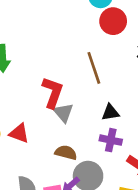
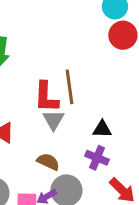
brown line: (94, 68) -> (69, 87), moved
red L-shape: (53, 93) -> (46, 97), turned 152

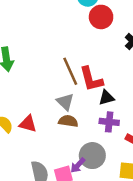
red L-shape: (46, 97) -> (91, 79), moved
brown semicircle: (48, 162) -> (68, 121), moved

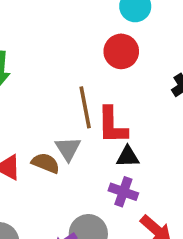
red circle: (101, 17) -> (121, 51), moved
brown semicircle: (68, 121) -> (46, 163), moved

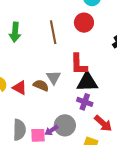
brown line: (85, 107) -> (53, 32), moved
black triangle: (128, 157) -> (87, 82), size x1.6

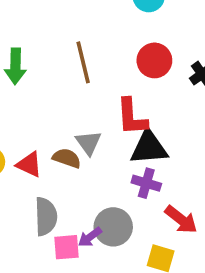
red circle: (84, 23) -> (154, 60), moved
gray semicircle: (19, 130) -> (46, 216), moved

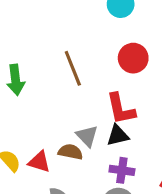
black triangle: (149, 148) -> (118, 135), moved, size x0.7
purple cross: (146, 183) -> (122, 170), moved

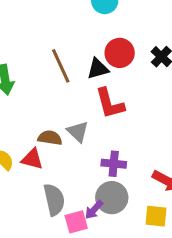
black triangle: (118, 135) -> (98, 69), moved
brown semicircle: (70, 152) -> (50, 138), moved

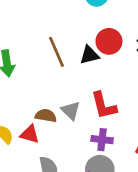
red L-shape: (110, 103) -> (104, 106), moved

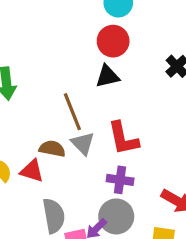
red circle: (109, 41) -> (113, 41), moved
brown line: (57, 52) -> (72, 112), moved

